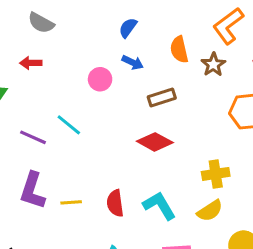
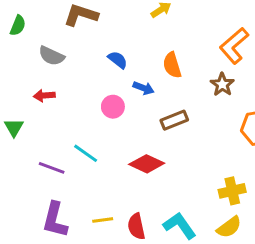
blue semicircle: (128, 28) -> (118, 60), moved, turned 96
orange semicircle: (179, 50) -> (172, 65), moved
red diamond: (155, 142) -> (147, 164), moved
yellow line: (71, 202) -> (103, 220), moved

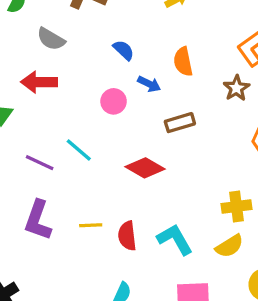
red arrow: (44, 96) -> (39, 82), size x1.5

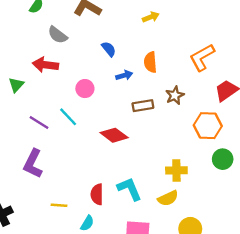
blue arrow: (149, 84) -> (124, 75), turned -49
brown star: (236, 88) -> (175, 95), moved
pink circle: (114, 101) -> (85, 89), moved
yellow line: (91, 225) -> (59, 205), moved
red semicircle: (127, 236) -> (97, 194), moved

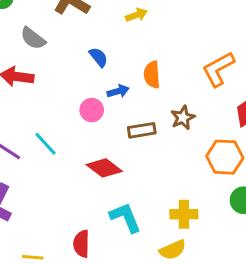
yellow arrow: (151, 17) -> (136, 15), moved
pink circle: (85, 89) -> (92, 110), moved
cyan L-shape: (130, 189) -> (125, 218), moved

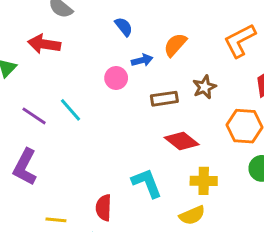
orange semicircle: (152, 75) -> (175, 45), turned 45
red diamond: (104, 168) -> (182, 141), moved

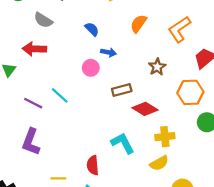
orange semicircle: (175, 45) -> (138, 24), moved
blue arrow: (142, 60) -> (108, 52), turned 32
brown rectangle: (164, 99) -> (122, 90), moved

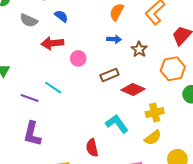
blue semicircle: (92, 29) -> (61, 16), moved
red arrow: (34, 49) -> (52, 43), moved
blue arrow: (108, 52) -> (114, 39), moved

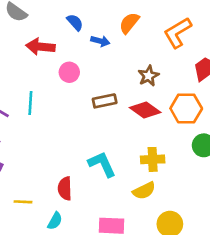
blue semicircle: (61, 16) -> (75, 22), moved
blue arrow: (114, 39) -> (100, 41), moved
cyan line: (53, 88) -> (30, 103), turned 48
red diamond: (133, 90) -> (145, 110), moved

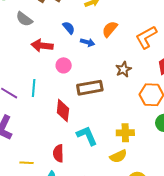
brown rectangle: (105, 101) -> (90, 88), size x1.4
red diamond: (145, 110) -> (63, 111), moved, turned 60

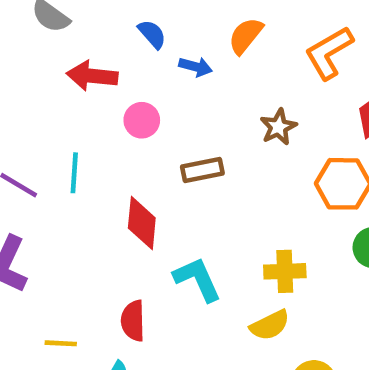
brown rectangle: (90, 88) -> (202, 170), size x0.7

